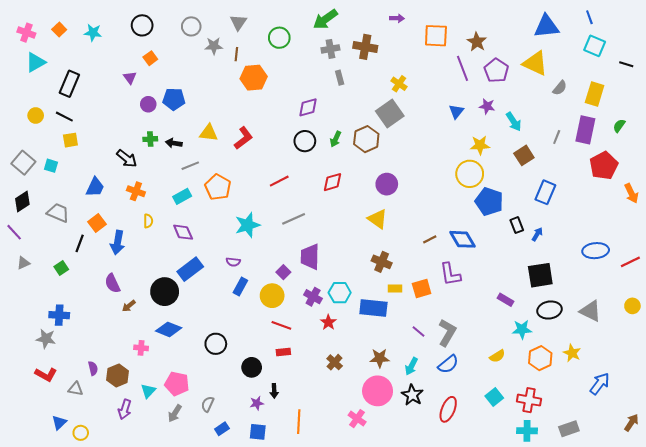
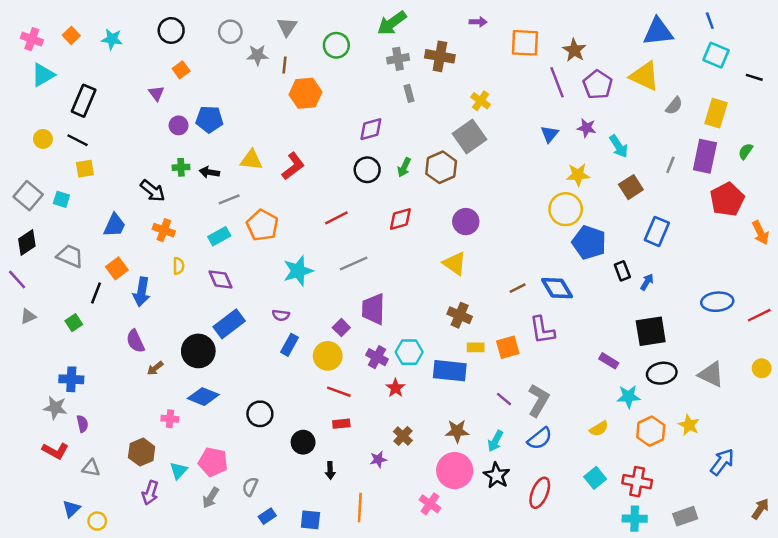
purple semicircle: (93, 368) -> (82, 424), moved
purple star: (257, 403) -> (378, 459), moved

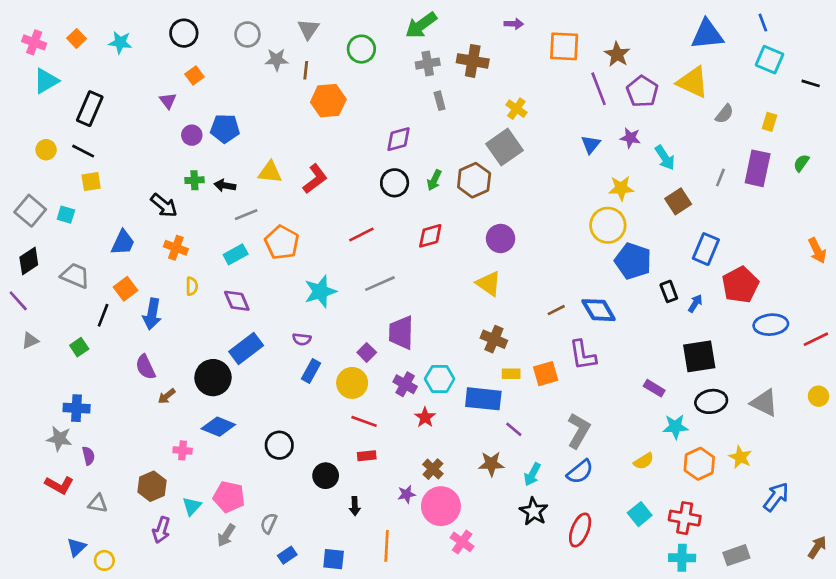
yellow rectangle: (716, 113) -> (769, 122), size x0.6
red pentagon: (727, 199) -> (740, 285), moved
purple line: (504, 399) -> (514, 429), moved
pink circle: (455, 471) -> (441, 506), moved

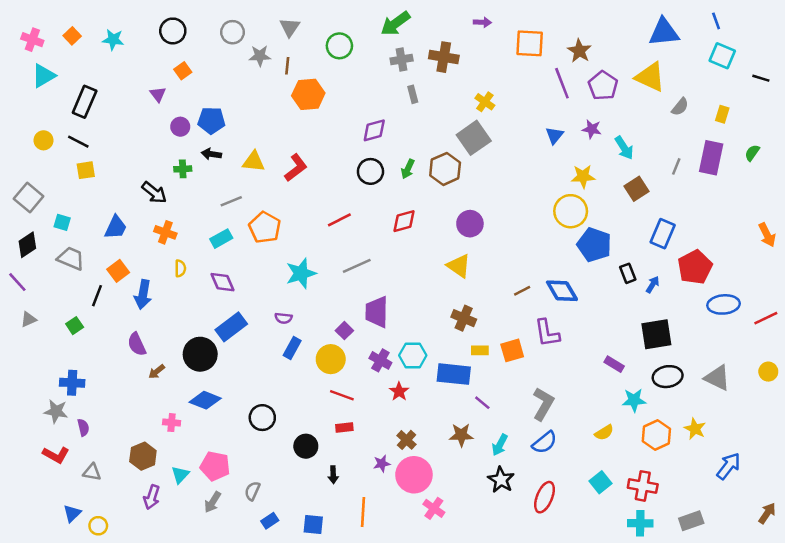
black arrow: (225, 185) -> (211, 154), moved
cyan square: (66, 215) -> (62, 222), moved

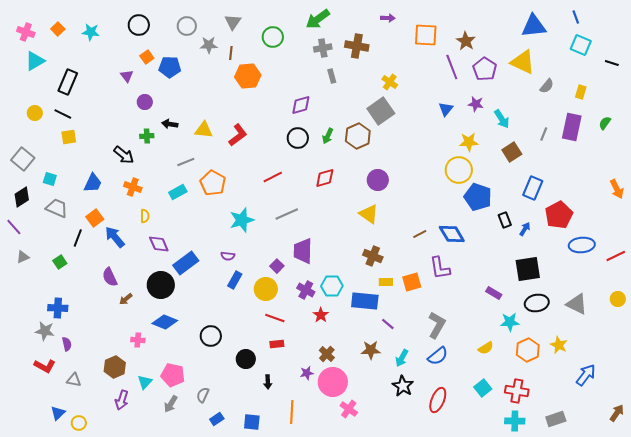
blue pentagon: (211, 120) -> (170, 67), moved
purple diamond: (223, 282) -> (159, 244), moved
blue arrow: (143, 294) -> (115, 237), turned 130

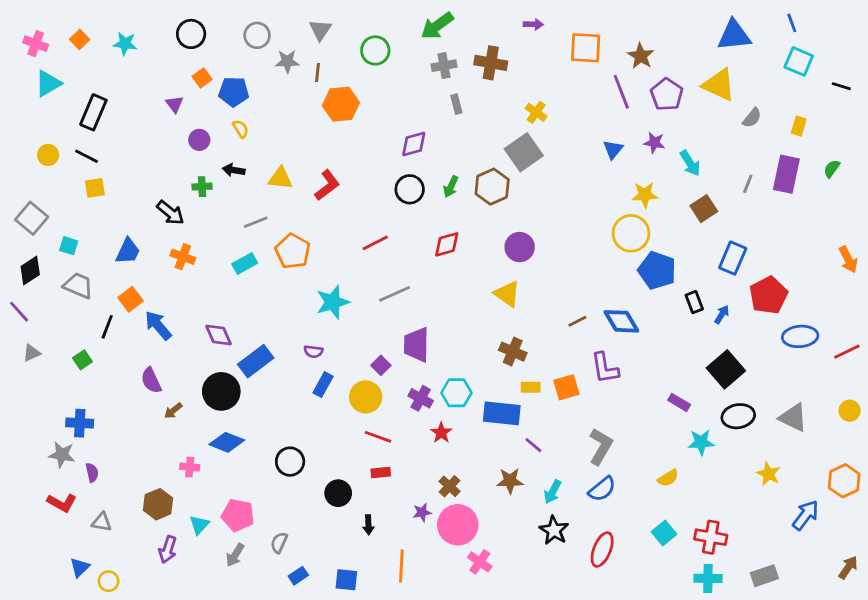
yellow semicircle: (145, 216) -> (241, 129), moved, turned -32
black square: (528, 269) -> (726, 369), turned -32
orange hexagon: (528, 350) -> (844, 481), moved

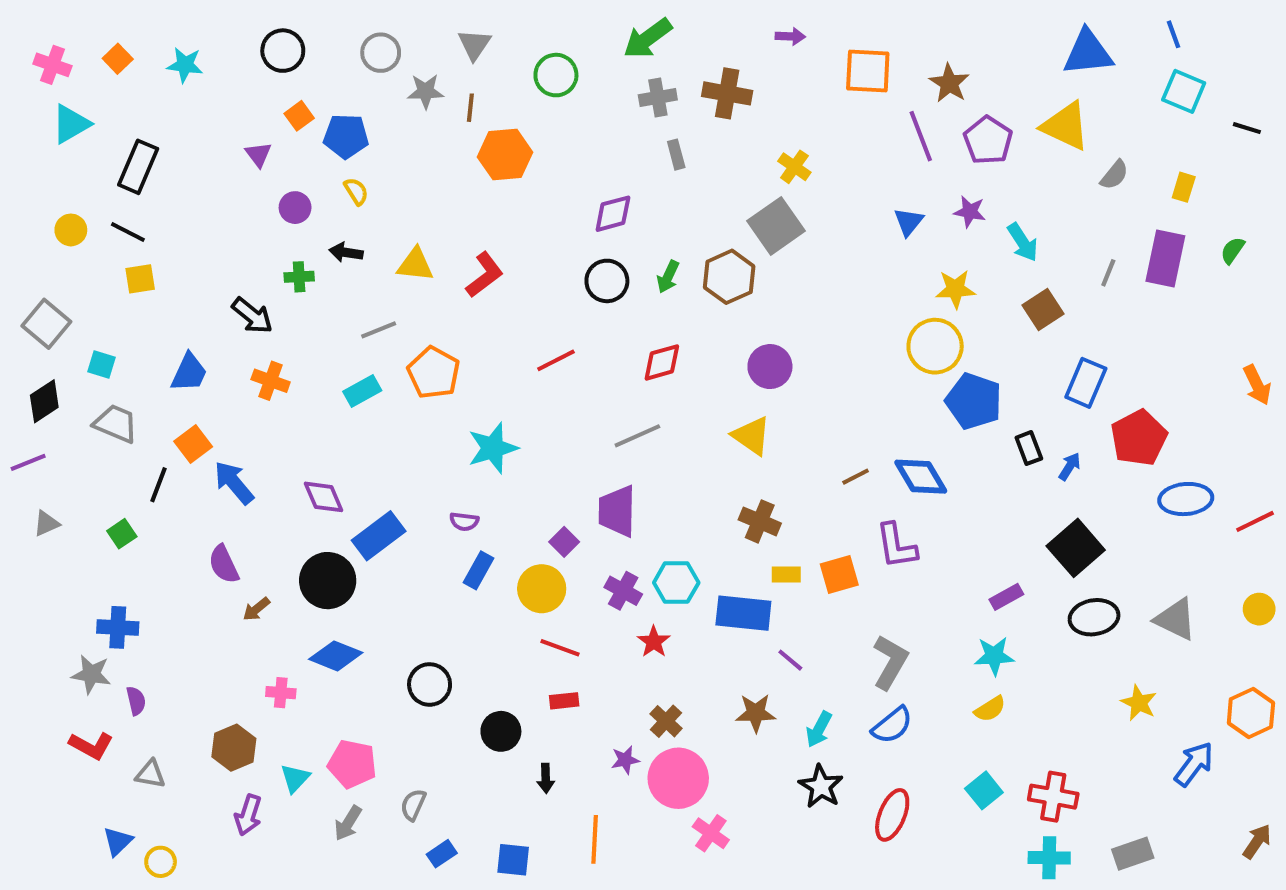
gray line: (395, 294) -> (637, 436), moved
purple line: (19, 312) -> (28, 462), turned -70
purple rectangle: (679, 402) -> (1006, 597), turned -60
cyan star: (701, 442) -> (994, 656), moved

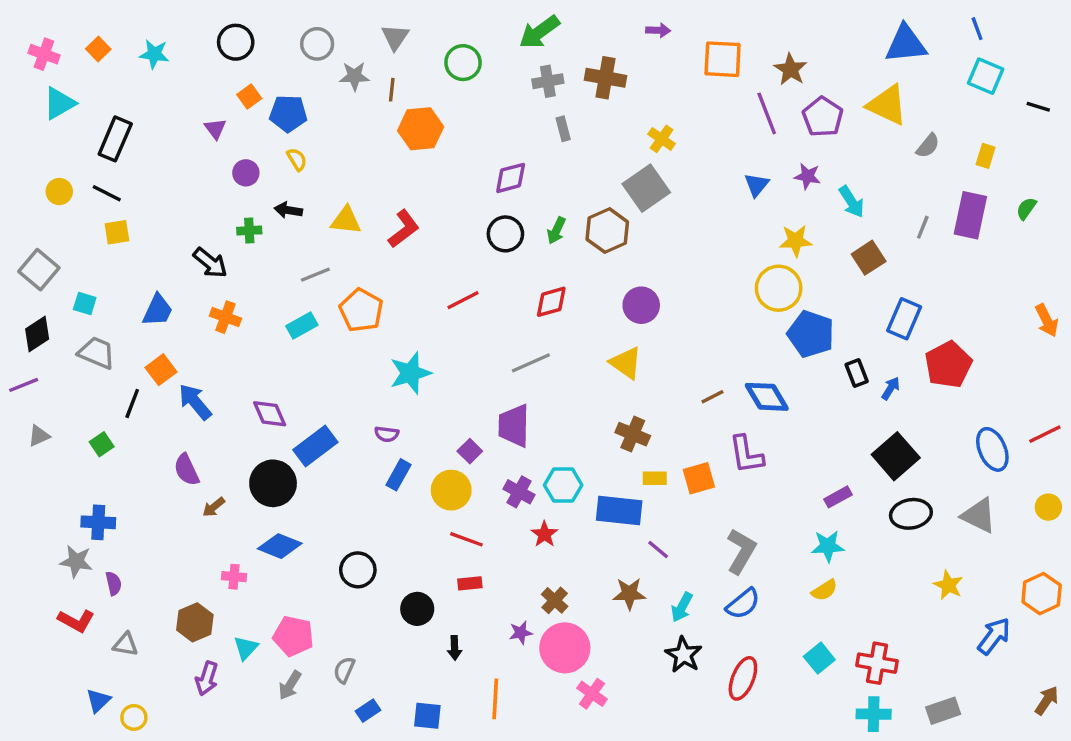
blue ellipse: (1186, 499) -> (992, 449), moved, turned 72

